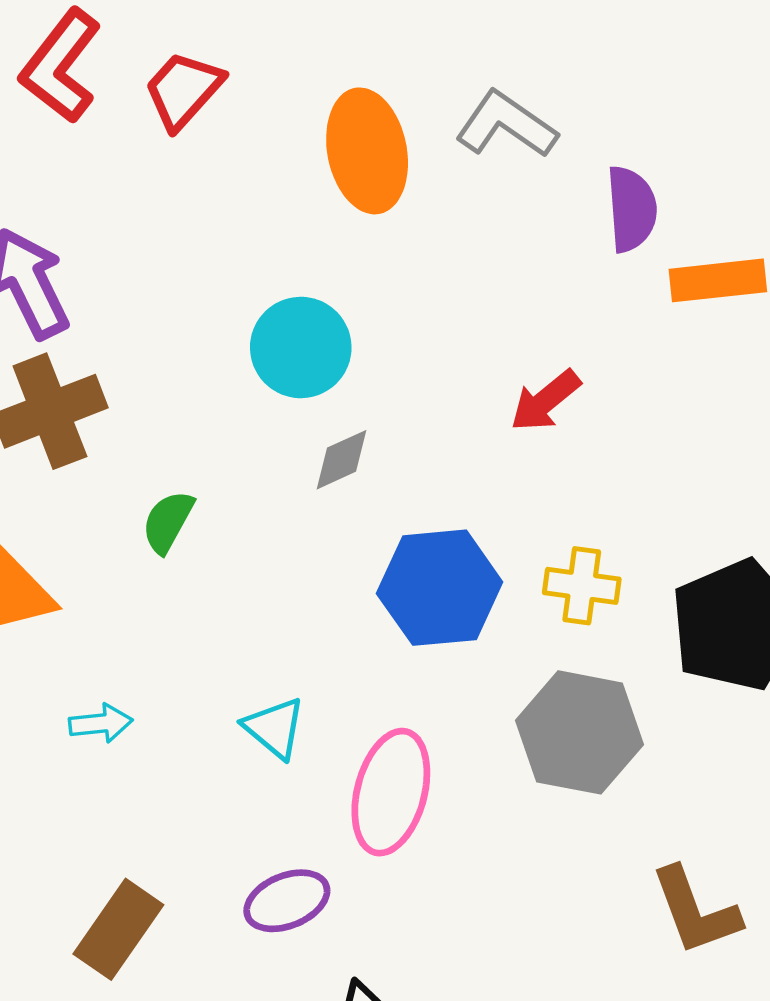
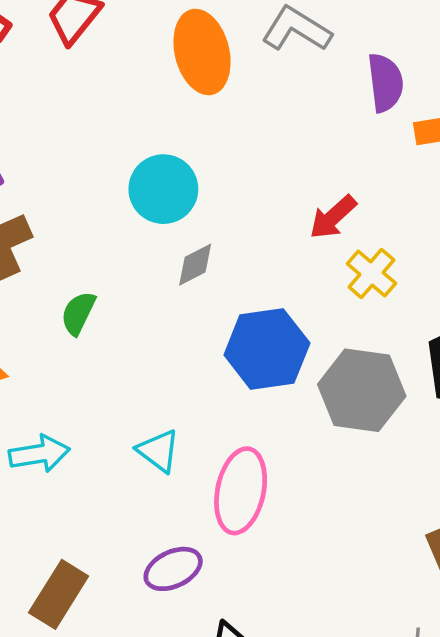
yellow cross: (582, 586) -> (371, 274), moved, turned 36
cyan arrow: (101, 723) -> (39, 454), size x1.4
gray hexagon: (580, 732) -> (362, 390), moved

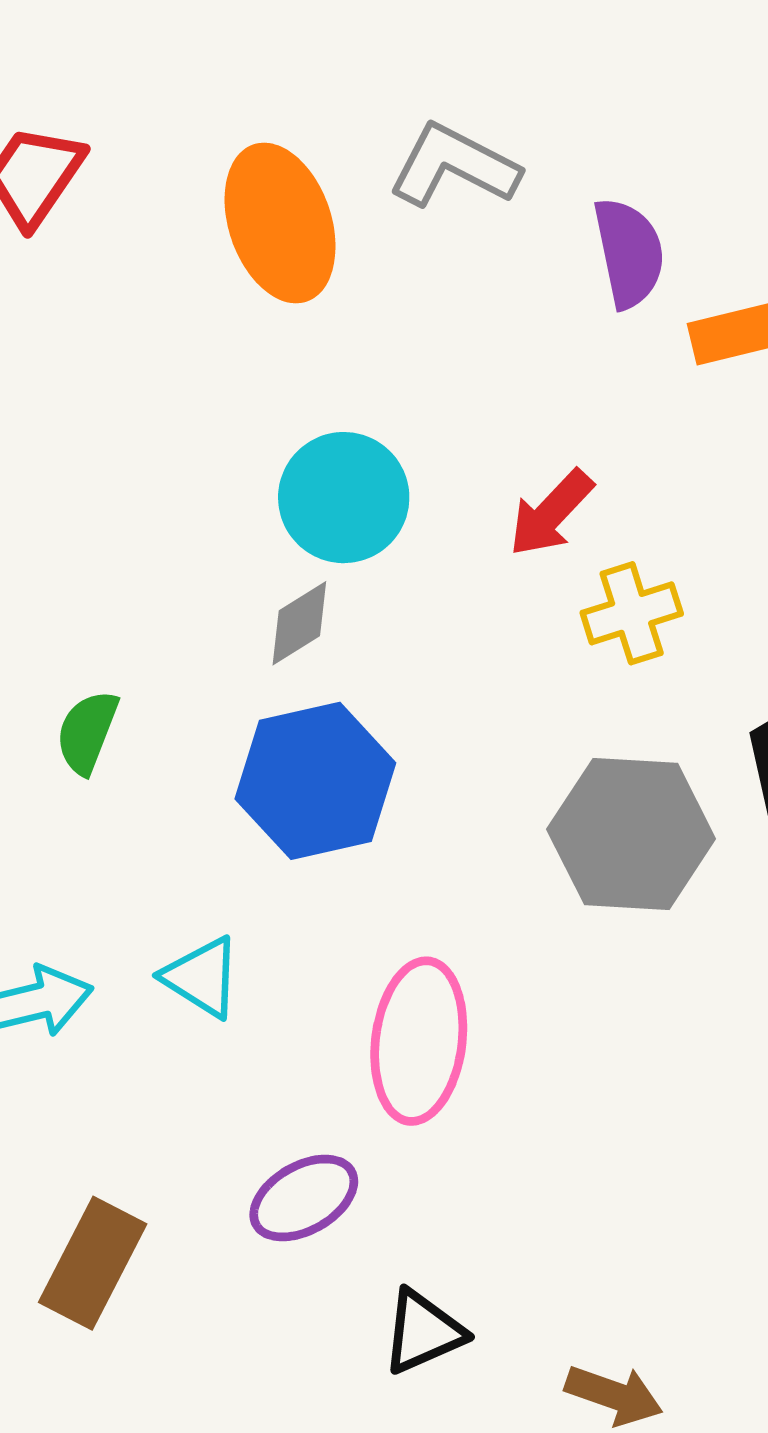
cyan circle: (163, 189) -> (344, 498), moved
yellow cross: (371, 274) -> (632, 613), turned 36
blue hexagon: (267, 349) -> (315, 781), moved
cyan triangle: (158, 451) -> (202, 977), moved

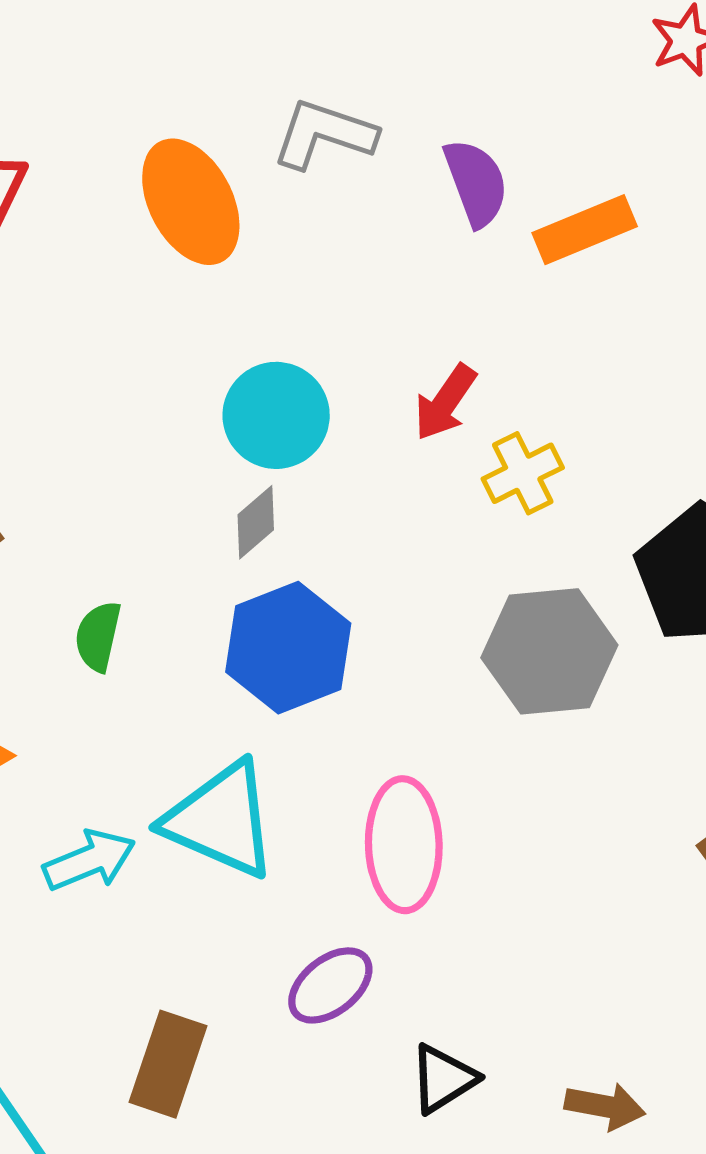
cyan triangle: (202, 977) -> (221, 820), size x1.8

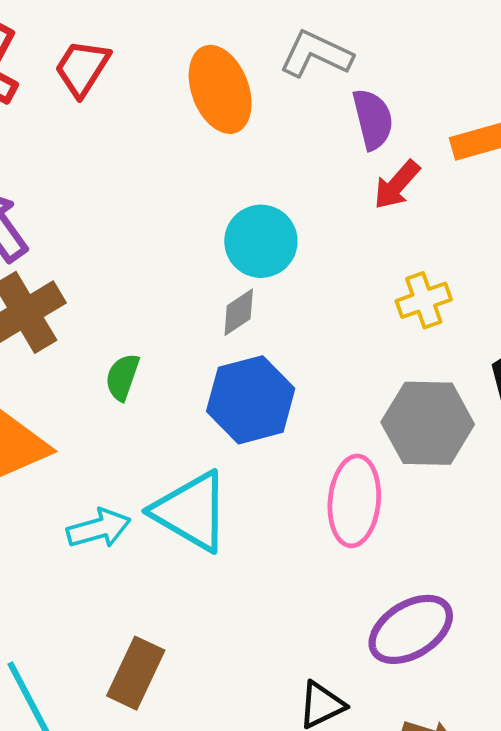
purple semicircle: (476, 183) -> (373, 119), moved
red arrow: (445, 402) -> (397, 185), moved
pink ellipse: (404, 845) -> (354, 501), moved
purple ellipse: (330, 985) -> (411, 629), moved, size x1.4

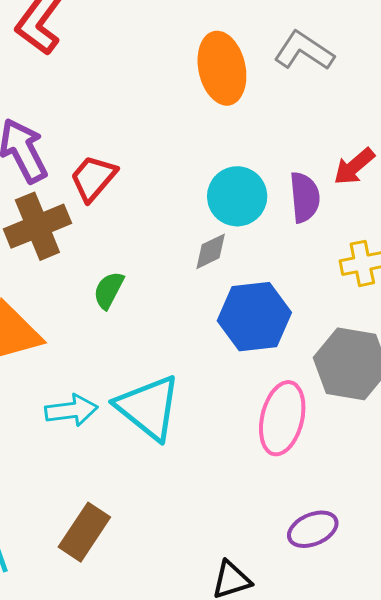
red trapezoid: (82, 68) -> (93, 178), moved
purple semicircle: (373, 119) -> (305, 197), moved
blue hexagon: (251, 400) -> (254, 317), moved
purple ellipse: (411, 629) -> (313, 529), size x0.7

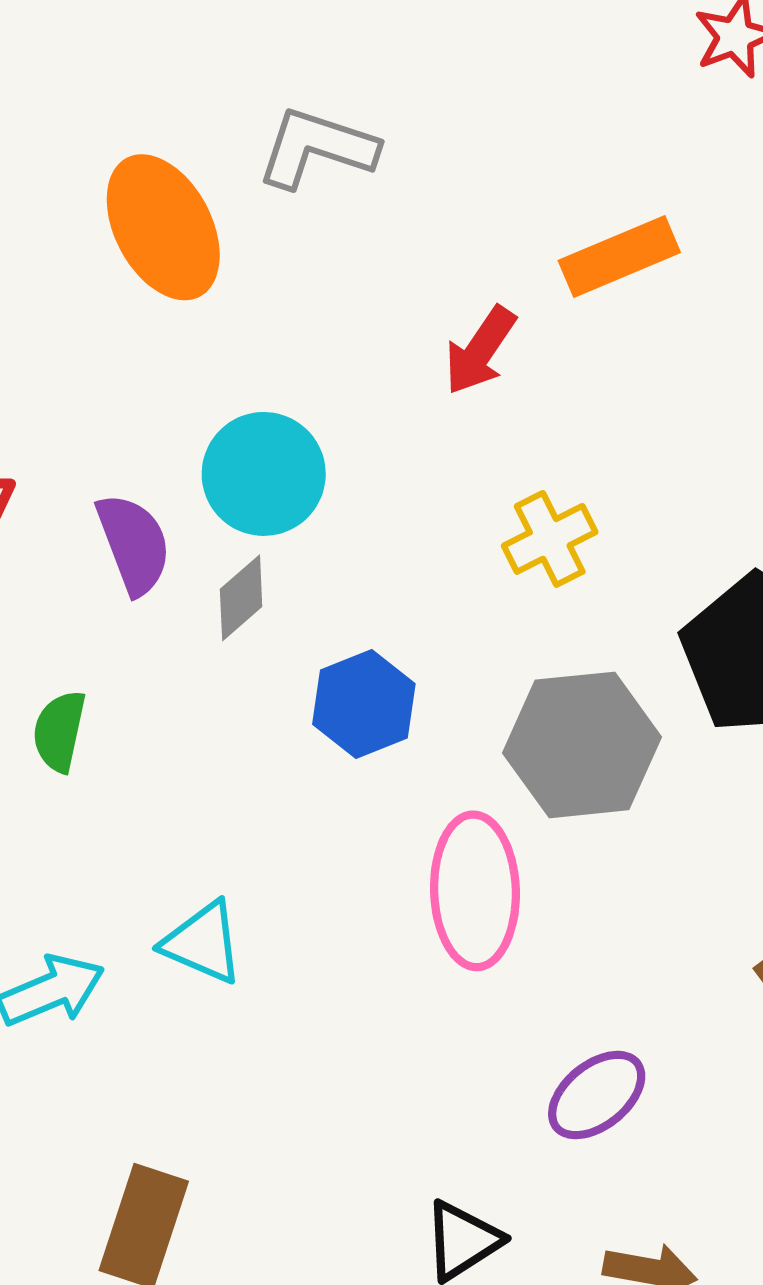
purple semicircle: (305, 197) -> (134, 544), moved
blue hexagon: (254, 317) -> (364, 704), size x0.7
cyan triangle: (148, 407) -> (203, 943), size x0.6

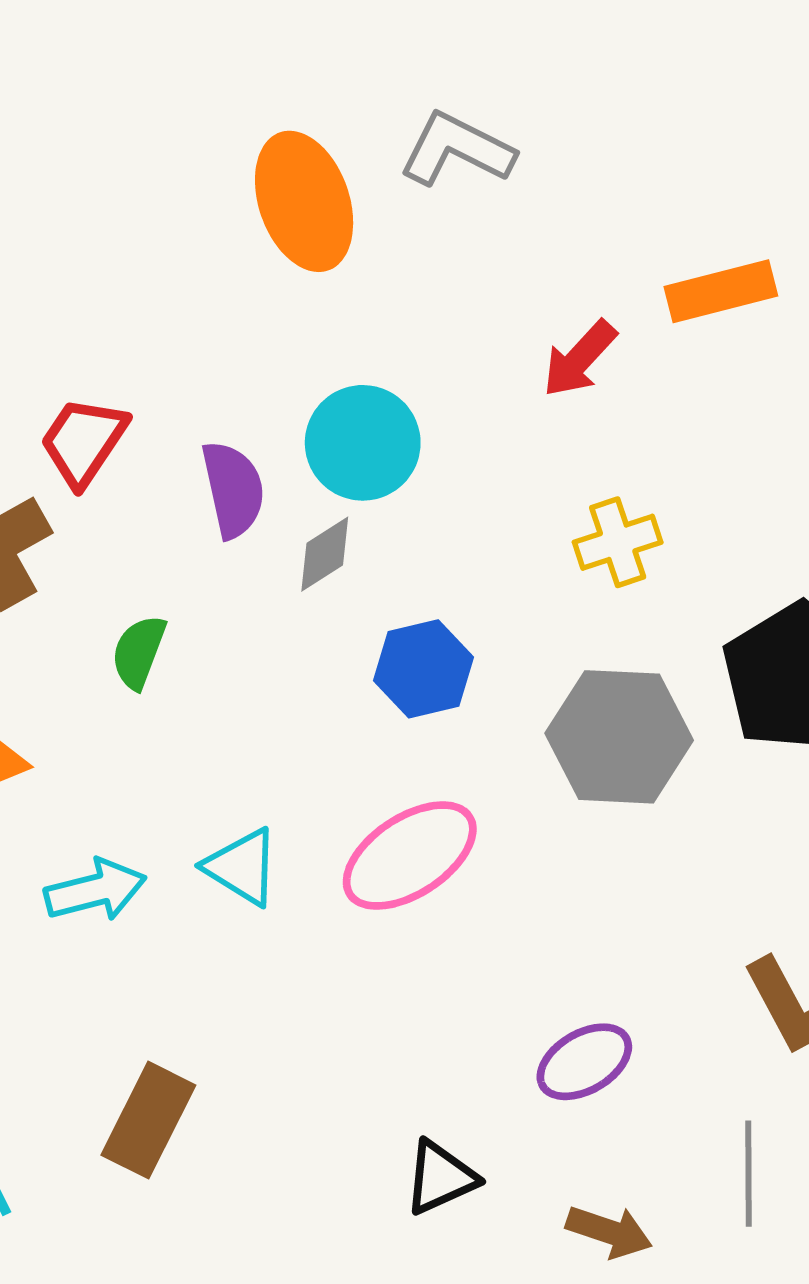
pink ellipse: (475, 891) -> (410, 856), moved, turned 50

